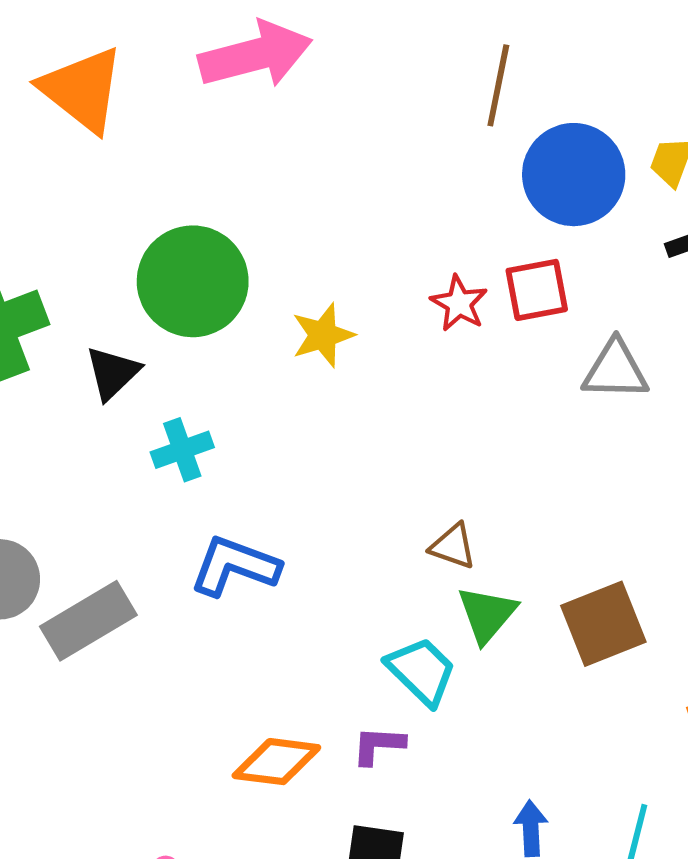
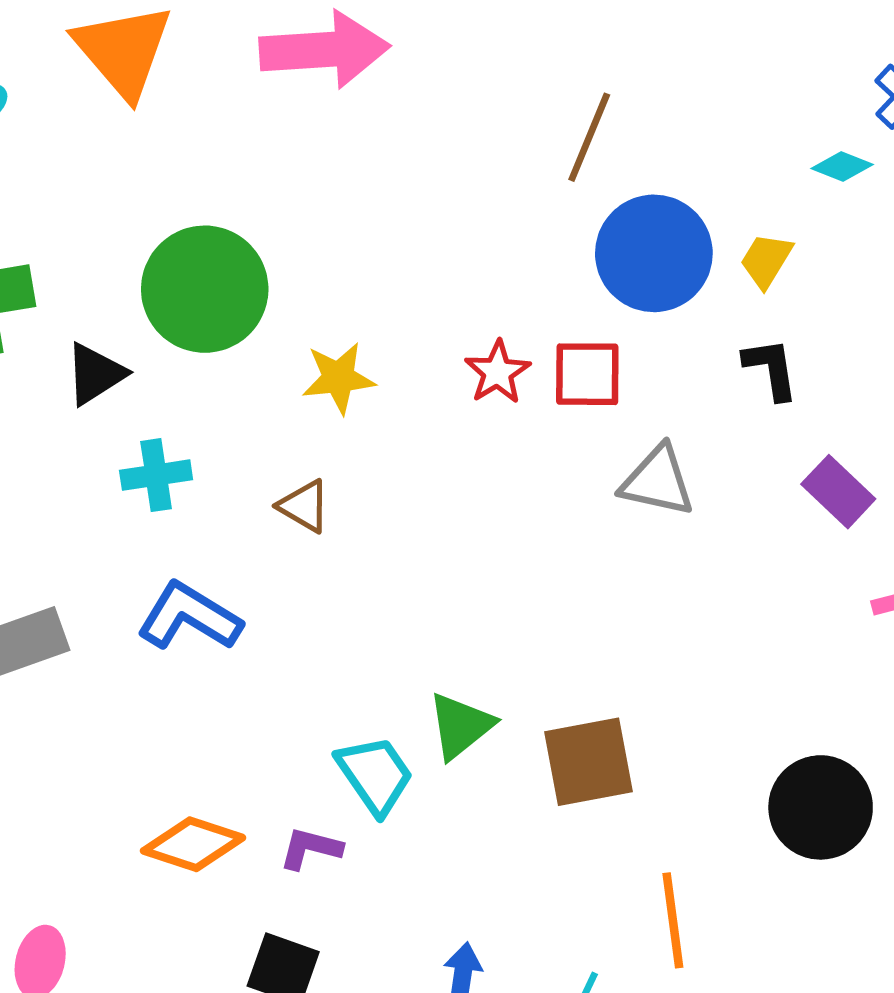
brown triangle: (453, 546) -> (304, 506), moved

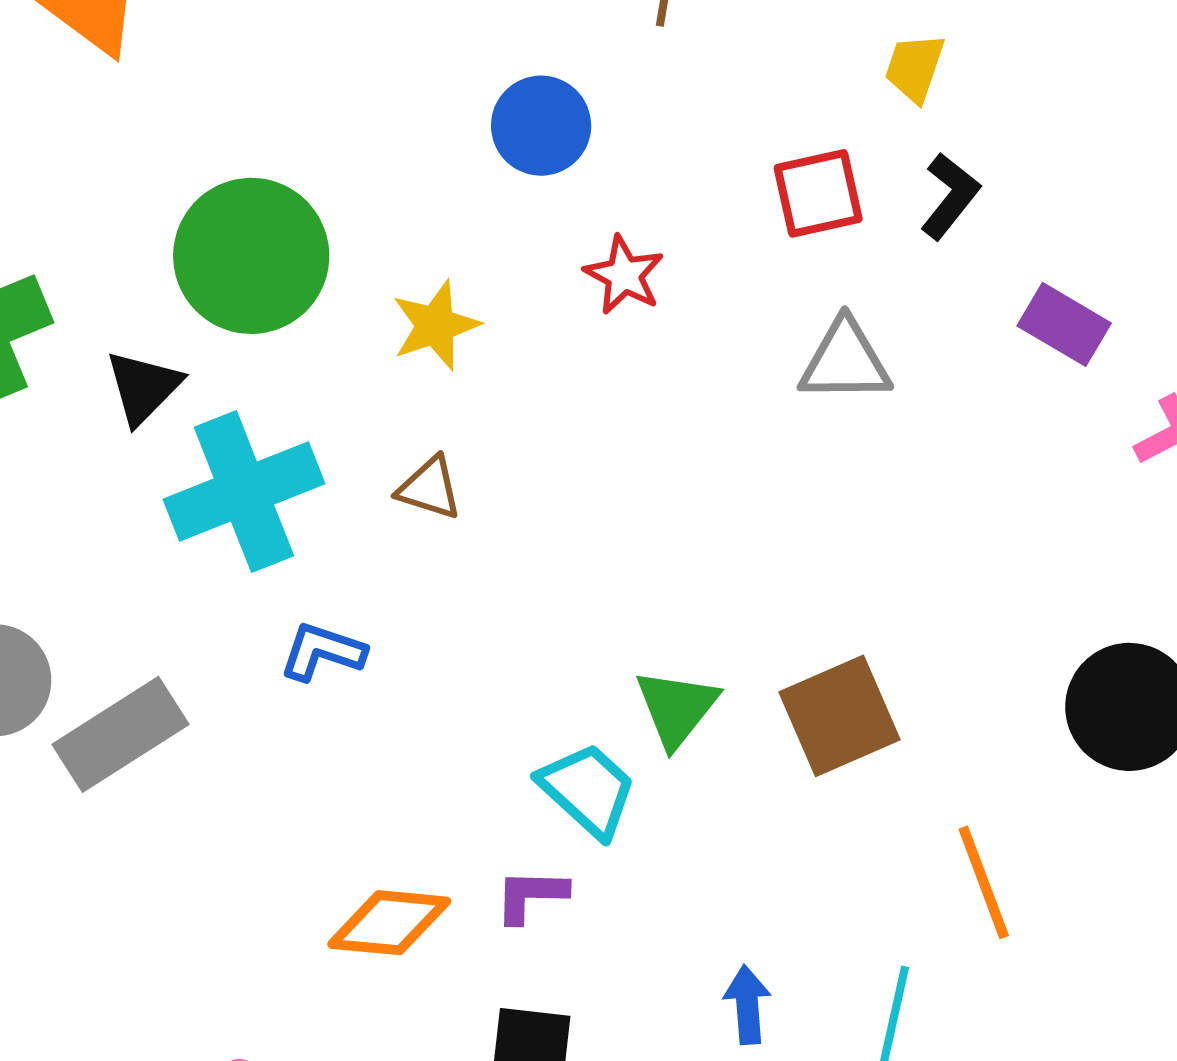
blue circle: (654, 253) -> (541, 126), moved, size x0.7
black L-shape: (771, 369) -> (950, 196), turned 60
red square: (587, 374) -> (818, 193), moved
cyan cross: (156, 475) -> (244, 491), size x1.8
blue L-shape: (189, 617) -> (322, 652), size x0.7

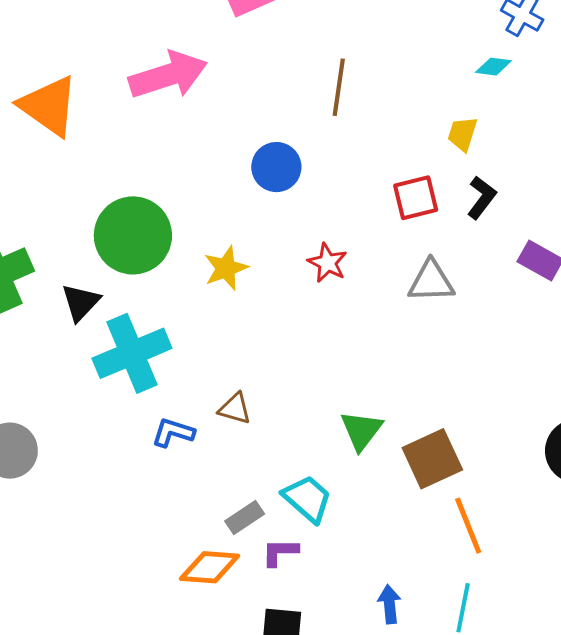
red star: (624, 275) -> (327, 263), moved
brown triangle: (429, 488) -> (235, 409), moved
green triangle: (677, 708) -> (361, 430), moved
gray rectangle: (121, 734) -> (245, 518), moved, size x0.6
orange line: (984, 882) -> (468, 526), moved

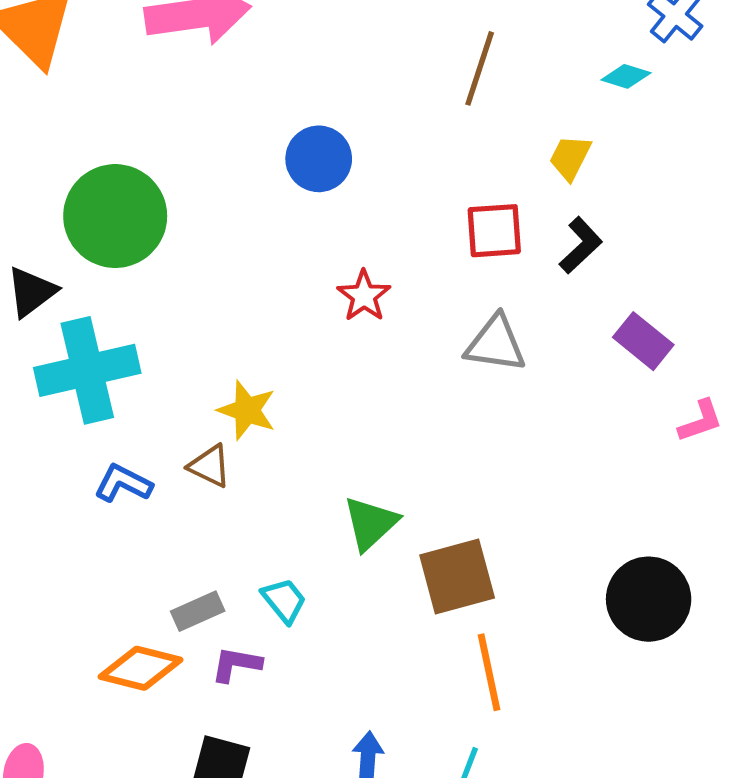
brown line: (339, 87) -> (480, 68), moved
yellow star: (226, 268) -> (247, 410), moved, turned 30
cyan trapezoid: (307, 499) -> (284, 600), size x0.7

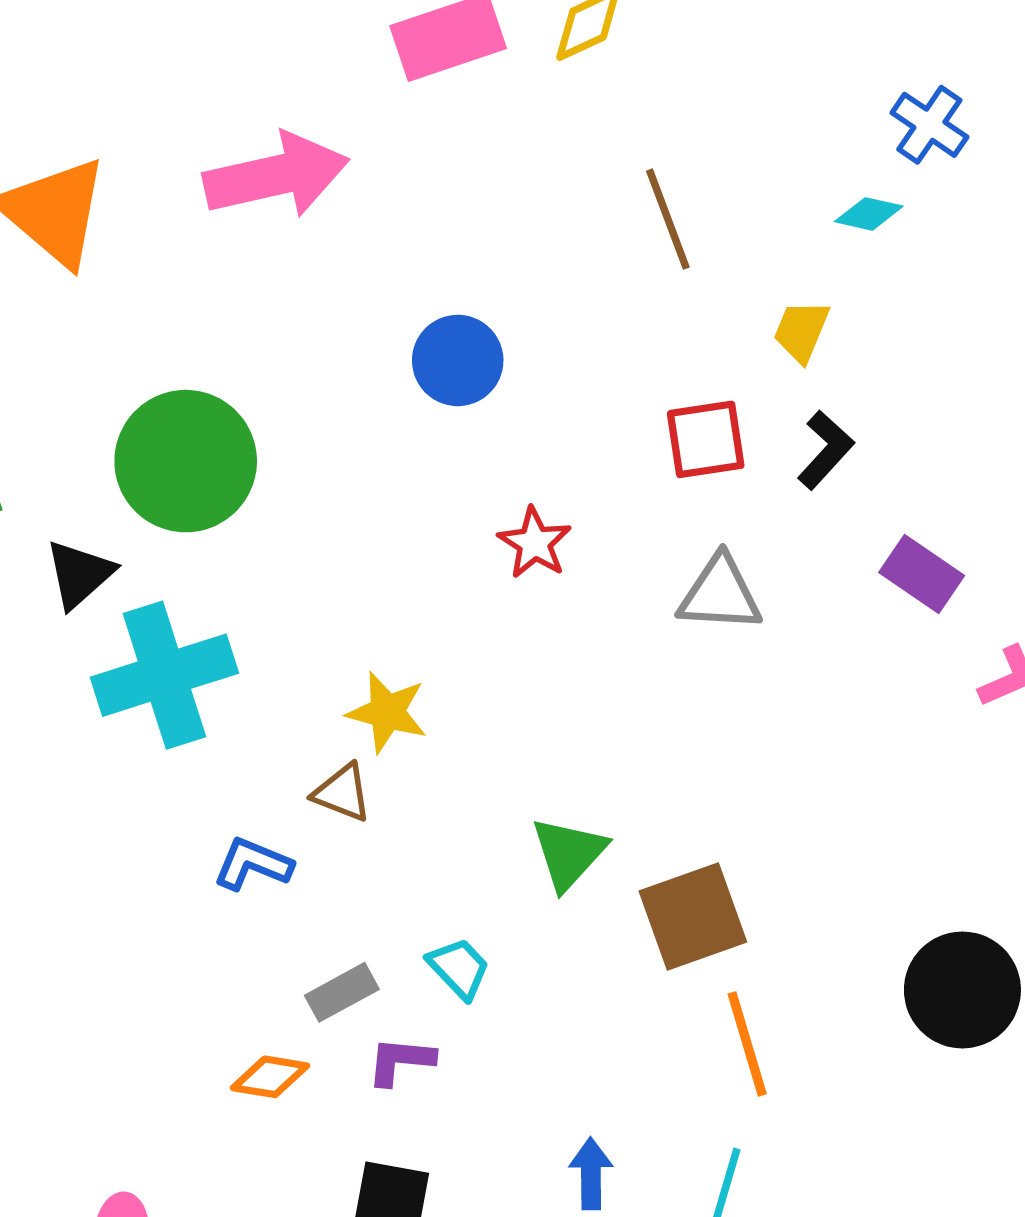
brown line: (480, 68) -> (668, 219), turned -34
blue L-shape: (123, 483) -> (253, 864), moved
black circle: (649, 599) -> (962, 990), moved
orange diamond: (140, 668) -> (270, 1077), size x0.7

